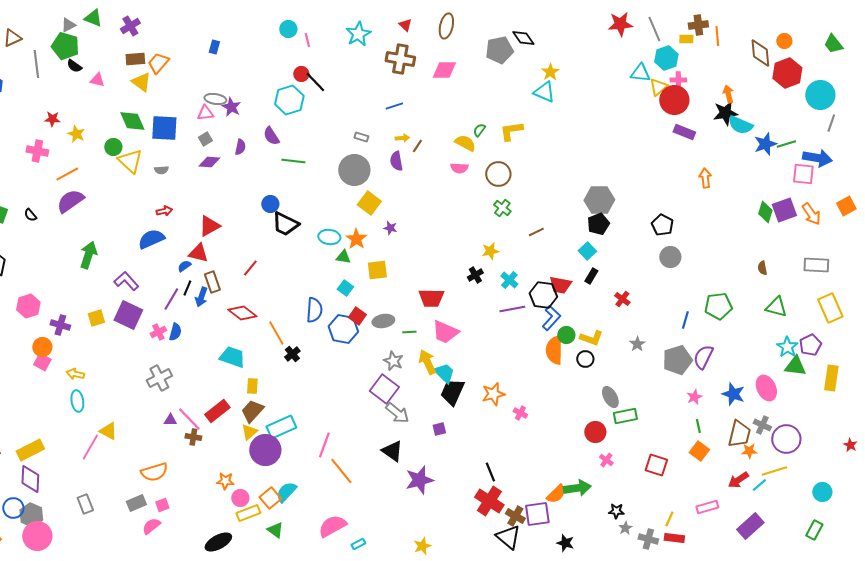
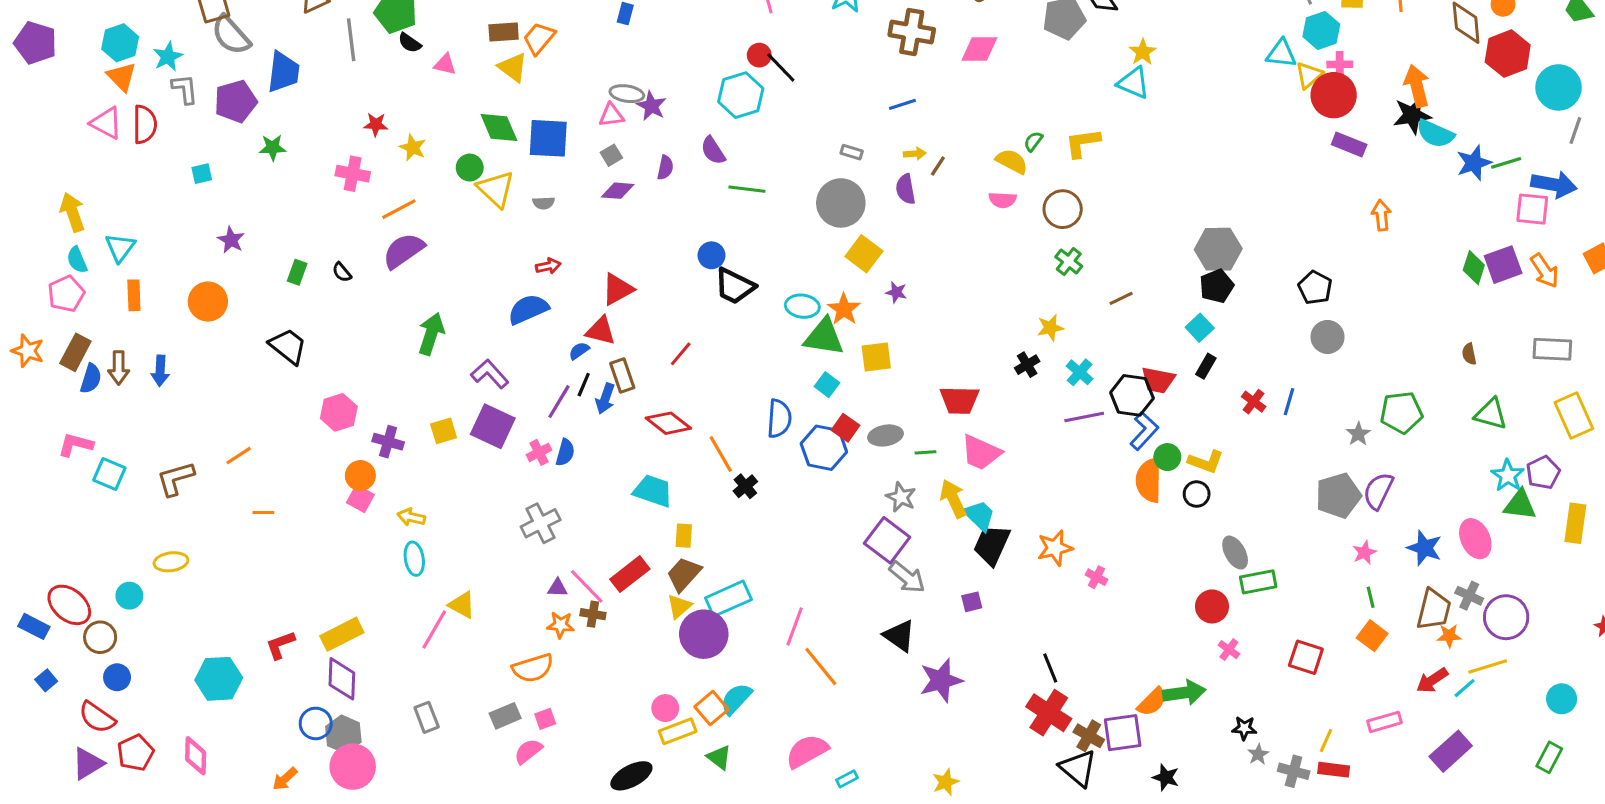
orange arrow: (728, 94) -> (1417, 86), size x1.5
green triangle: (343, 257) -> (824, 337), size x1.8
blue line: (685, 320) -> (1289, 402), moved
gray star: (637, 344) -> (1358, 434), moved
orange star: (225, 481) -> (561, 625), moved

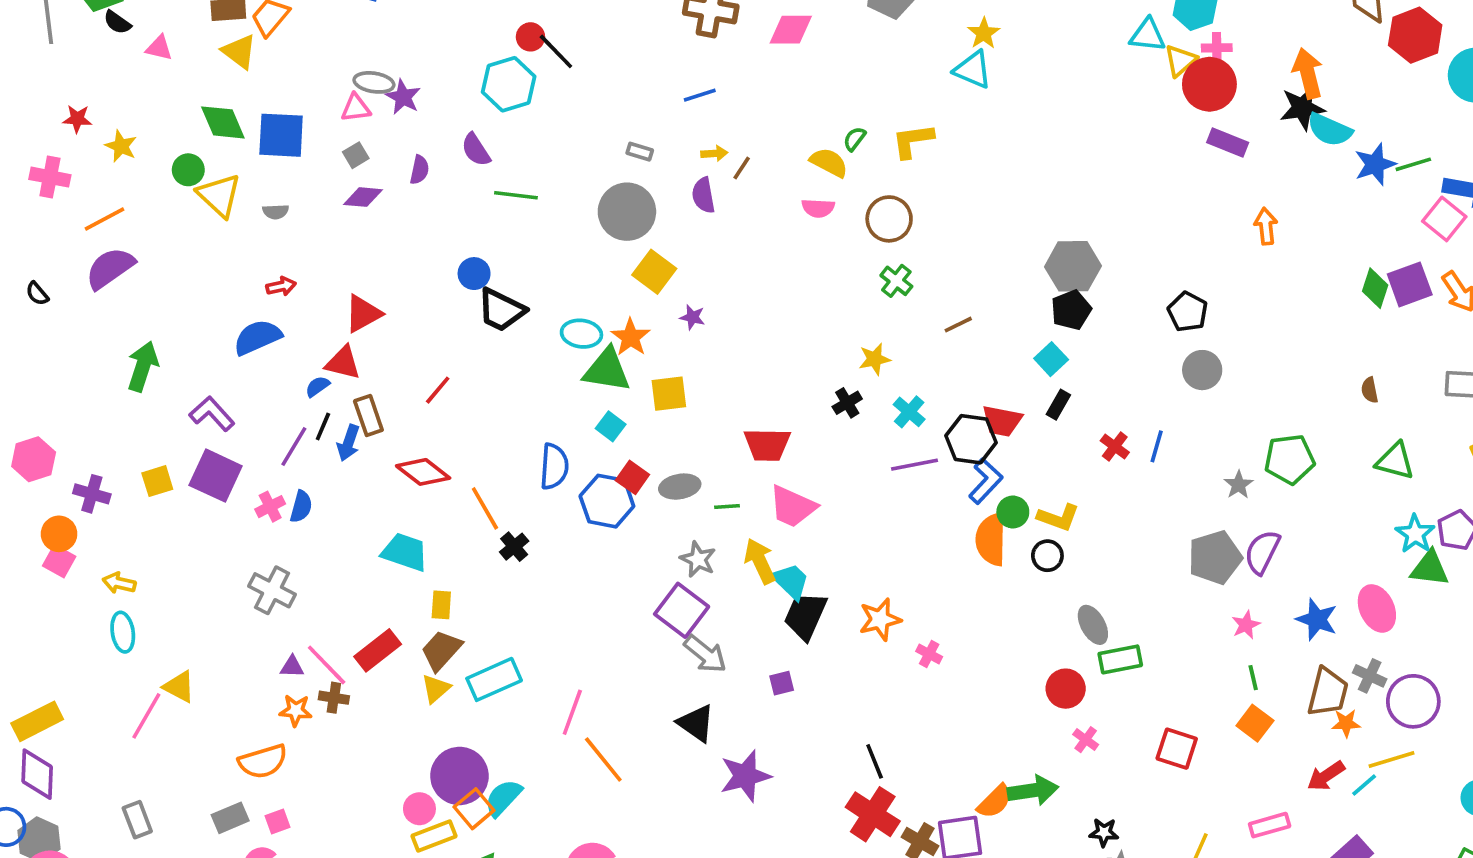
pink square: (1532, 209) -> (1444, 219), turned 33
gray cross: (541, 523) -> (272, 590), turned -36
purple circle: (704, 634) -> (459, 776), moved

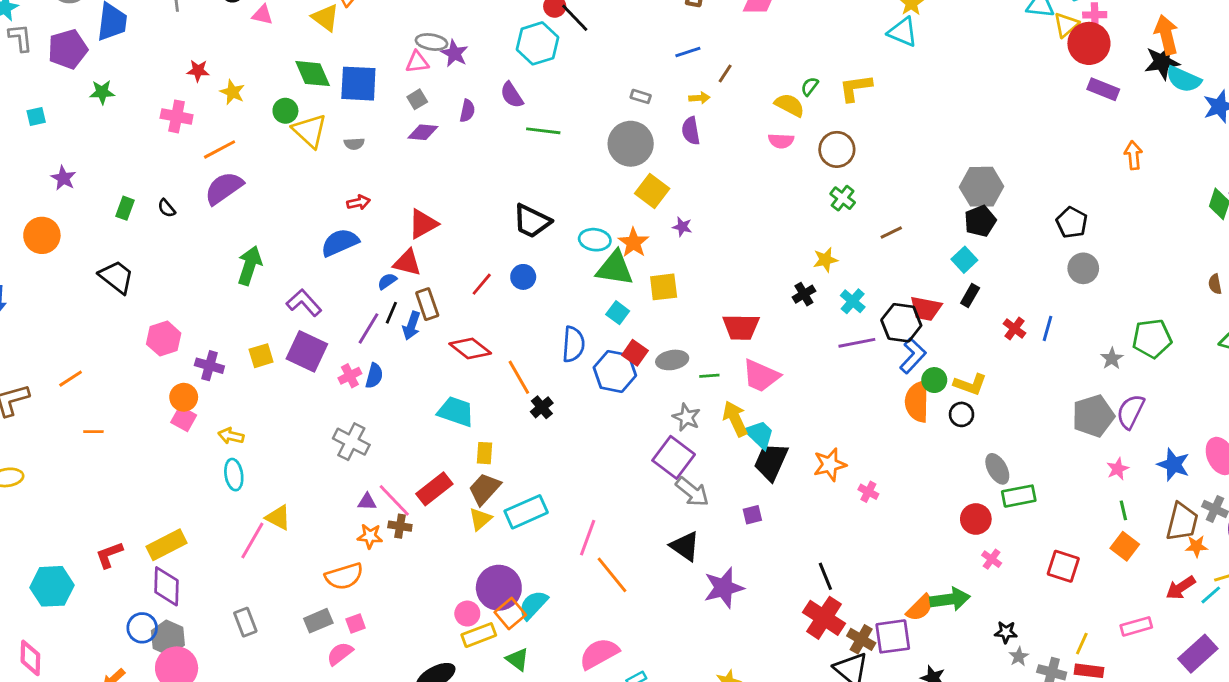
brown line: (742, 168) -> (725, 74), moved
blue circle: (474, 274) -> (523, 277), moved

